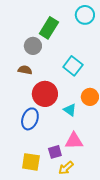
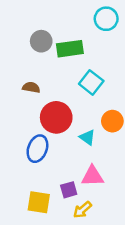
green rectangle: (49, 28) -> (70, 49), moved, turned 50
gray circle: (33, 46) -> (41, 41), moved

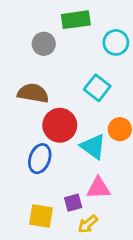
cyan circle: (106, 19) -> (116, 42), moved
green rectangle: (70, 49) -> (76, 20), moved
brown semicircle: (31, 87) -> (33, 93), size x1.6
cyan triangle: (87, 137) -> (93, 147), size x1.5

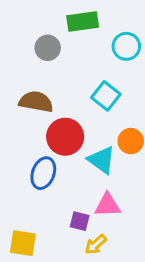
purple square: (73, 203) -> (80, 221), turned 30
yellow square: (41, 216) -> (23, 243), moved

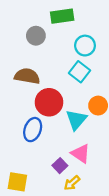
cyan circle: (126, 46) -> (85, 46), moved
cyan triangle: (102, 160) -> (76, 120), turned 35
pink triangle: (107, 205) -> (81, 154), turned 36
purple square: (80, 221) -> (60, 166), turned 32

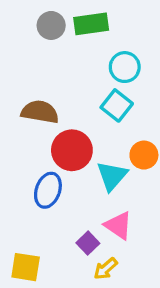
gray circle: (36, 36) -> (51, 25), moved

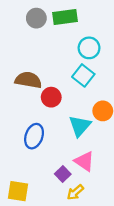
red circle: (72, 150) -> (51, 97), moved, size x0.7

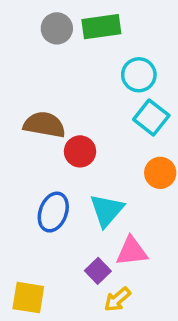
cyan square: (83, 75) -> (151, 118), moved
cyan triangle: (80, 126) -> (107, 210), moved
pink triangle: (84, 161) -> (132, 251), turned -40

